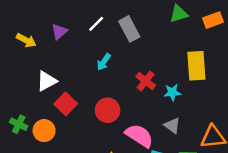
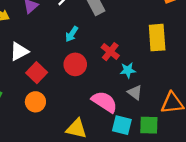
cyan star: (172, 92) -> (128, 70), moved
red circle: (108, 110) -> (75, 64), moved
orange circle: (44, 131) -> (35, 102), moved

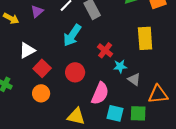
cyan arrow: (72, 34) -> (72, 35), size x1.6
red circle: (75, 64) -> (75, 72), moved
gray triangle: (135, 92) -> (134, 79), moved
pink semicircle: (104, 102) -> (100, 93), turned 80

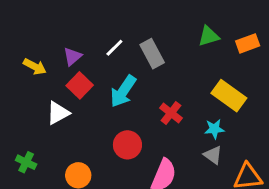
yellow rectangle: (145, 38) -> (229, 96), turned -50
cyan star: (120, 66) -> (214, 129), moved
red square: (42, 68) -> (80, 85), moved

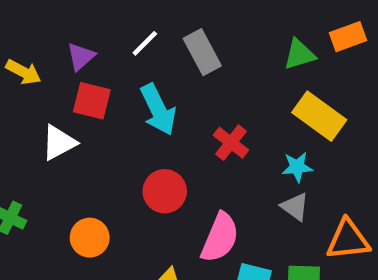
green triangle: (209, 36) -> (299, 54), moved
red square: (80, 85) -> (92, 101), turned -30
cyan arrow: (123, 91) -> (158, 110), turned -60

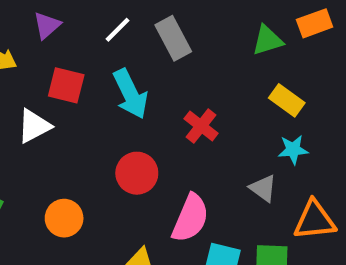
purple triangle: (81, 57) -> (47, 25), moved
yellow rectangle: (319, 116) -> (287, 100), size x0.7
cyan star: (297, 167) -> (293, 150), moved

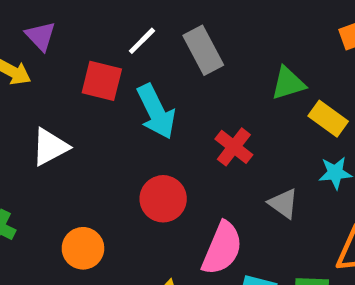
purple triangle: (47, 25) -> (41, 36), moved, turned -32
green triangle: (267, 40) -> (288, 83), moved
red square: (66, 85) -> (102, 81), moved
gray triangle: (263, 188) -> (283, 203), moved

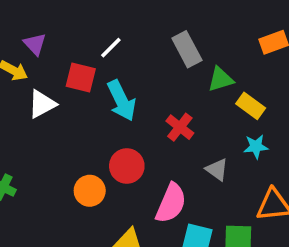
gray rectangle: (203, 50) -> (187, 49), moved
white triangle: (50, 147) -> (42, 104), moved
orange circle: (83, 248) -> (90, 191), moved

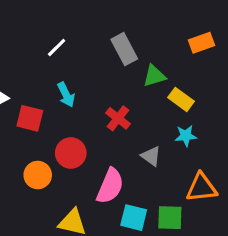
red square: (81, 78) -> (30, 118), moved
cyan arrow: (121, 101) -> (66, 95), size x0.7

